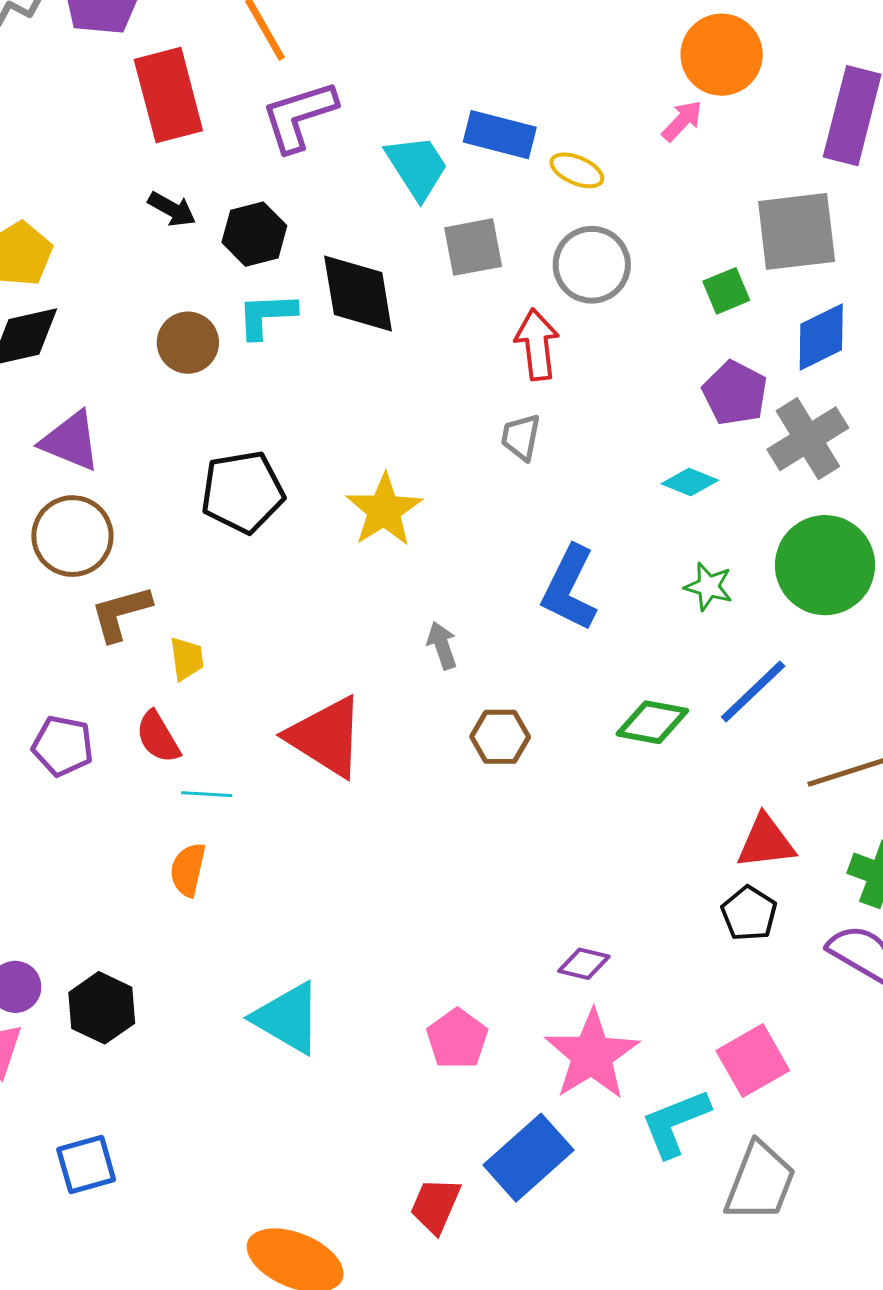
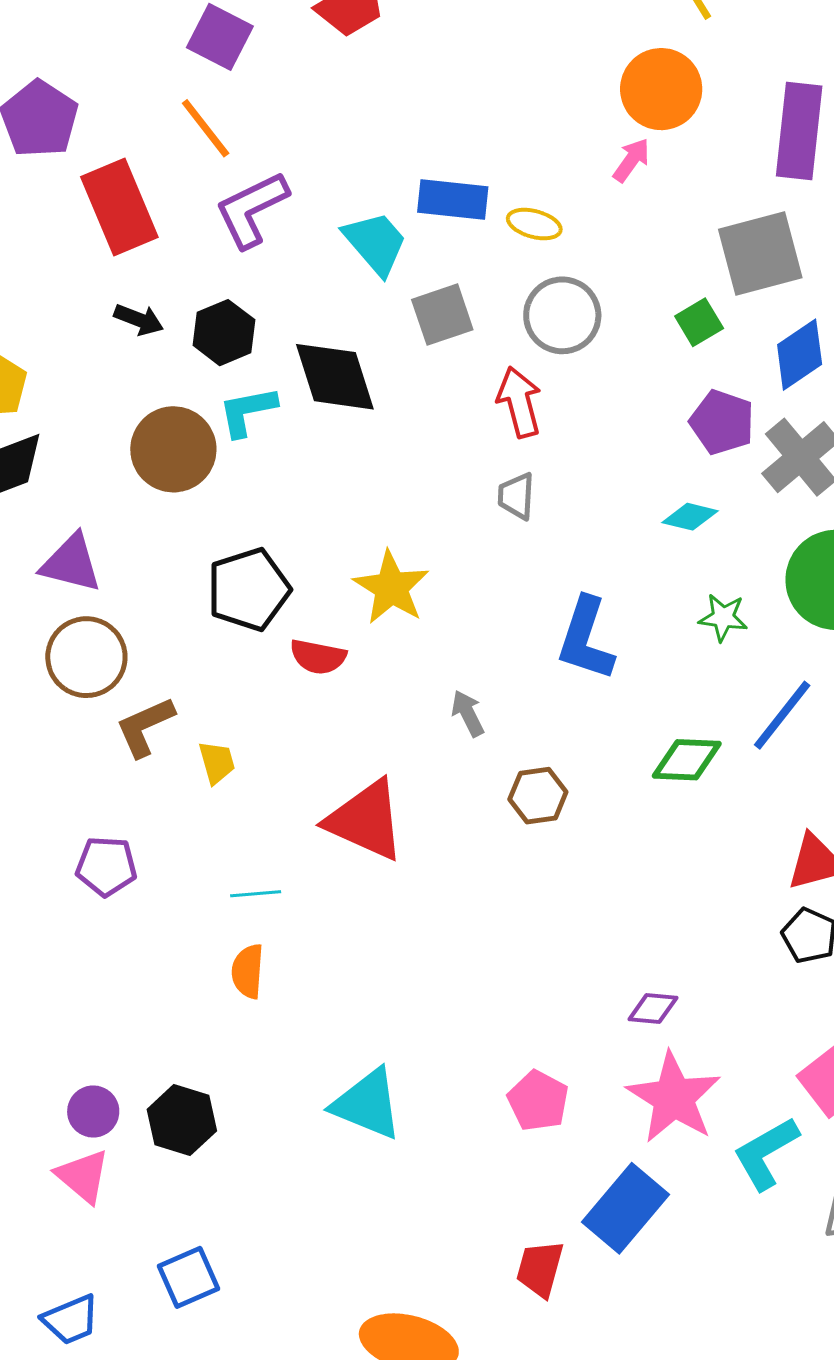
brown circle: (188, 343) -> (173, 449), size x1.4
red semicircle: (158, 737) -> (318, 657), moved, turned -40

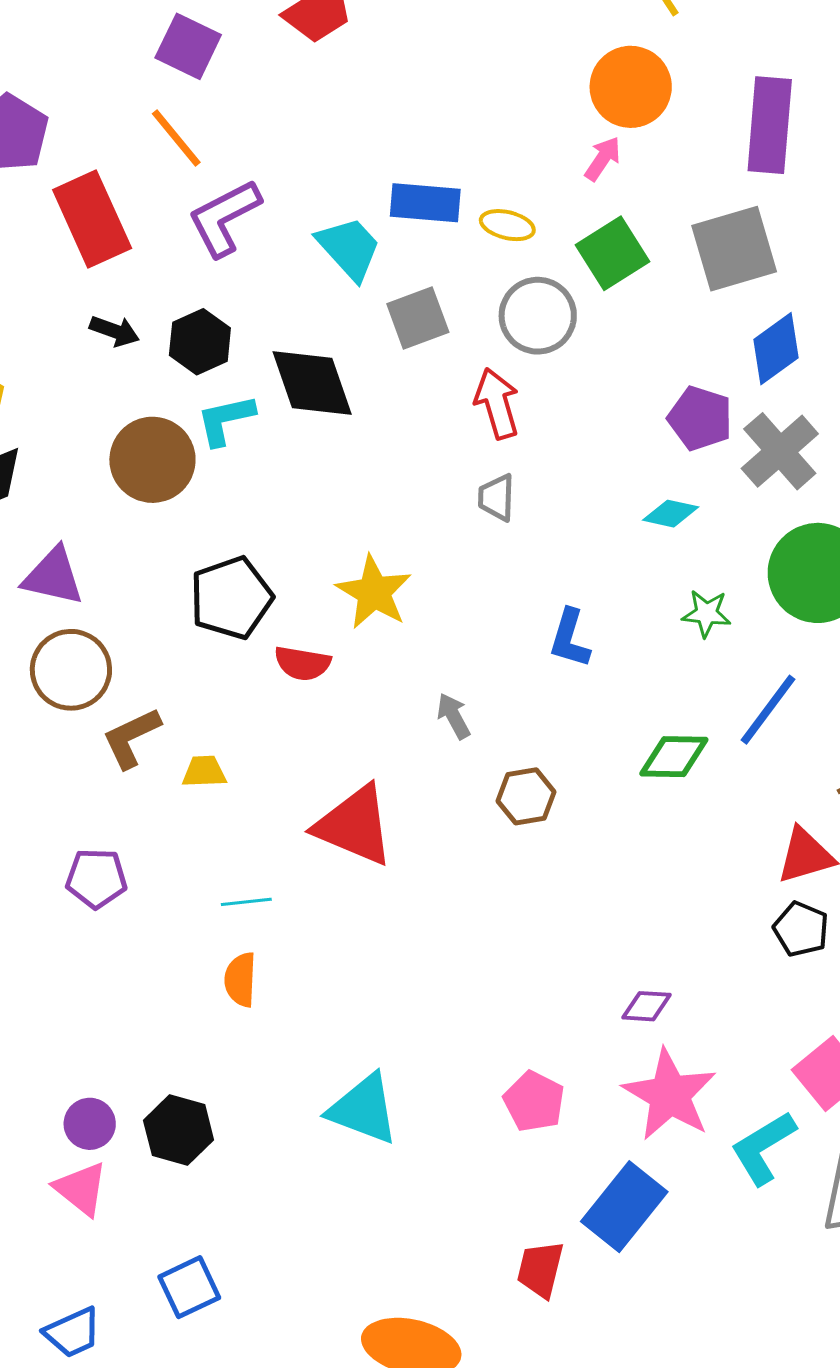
green square: (699, 322) -> (612, 253), moved, size x1.5
blue L-shape: (586, 639) -> (570, 638), size x0.7
yellow trapezoid: (217, 762) -> (204, 772), turned -75

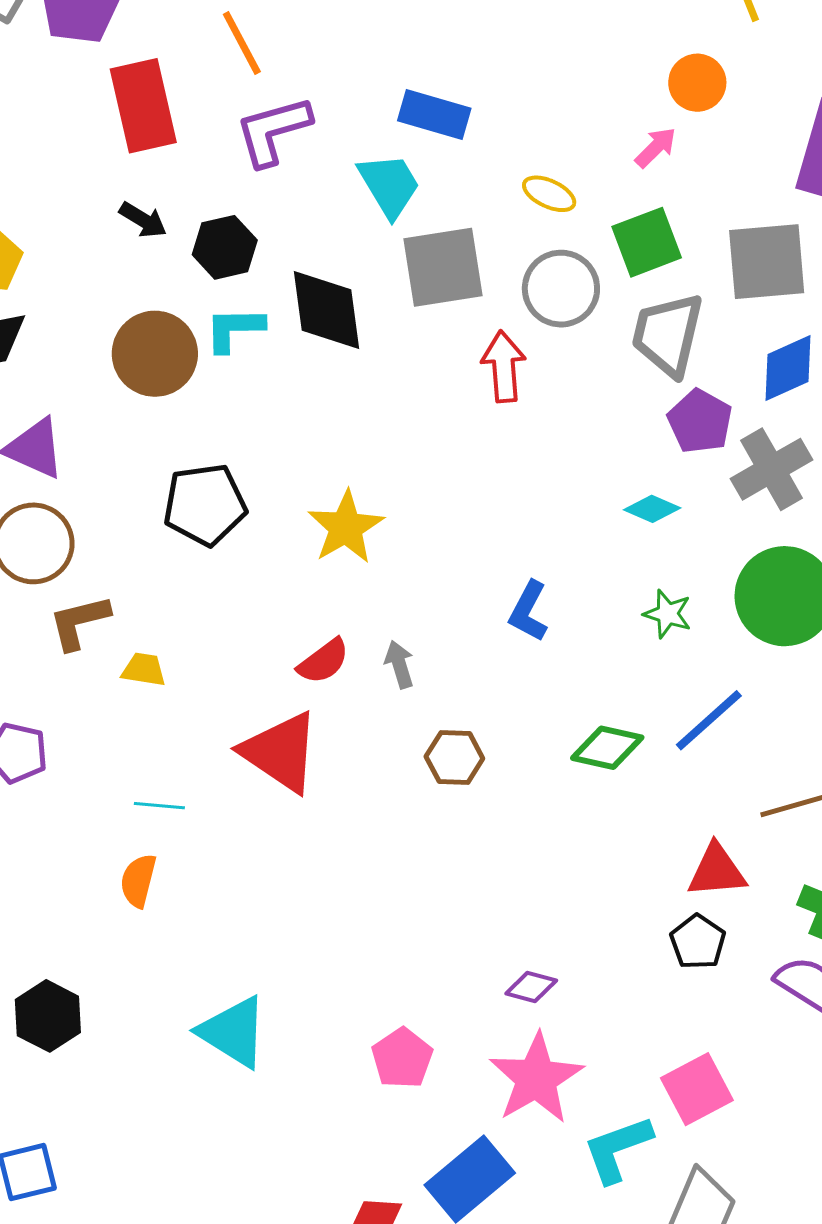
orange circle: (631, 87) -> (697, 83), size x0.7
blue rectangle: (425, 203) -> (434, 114), moved
gray square: (418, 318) -> (443, 267), size x1.4
gray trapezoid: (497, 498) -> (668, 334), moved, size x1.8
red semicircle: (302, 663) -> (323, 661), moved, turned -58

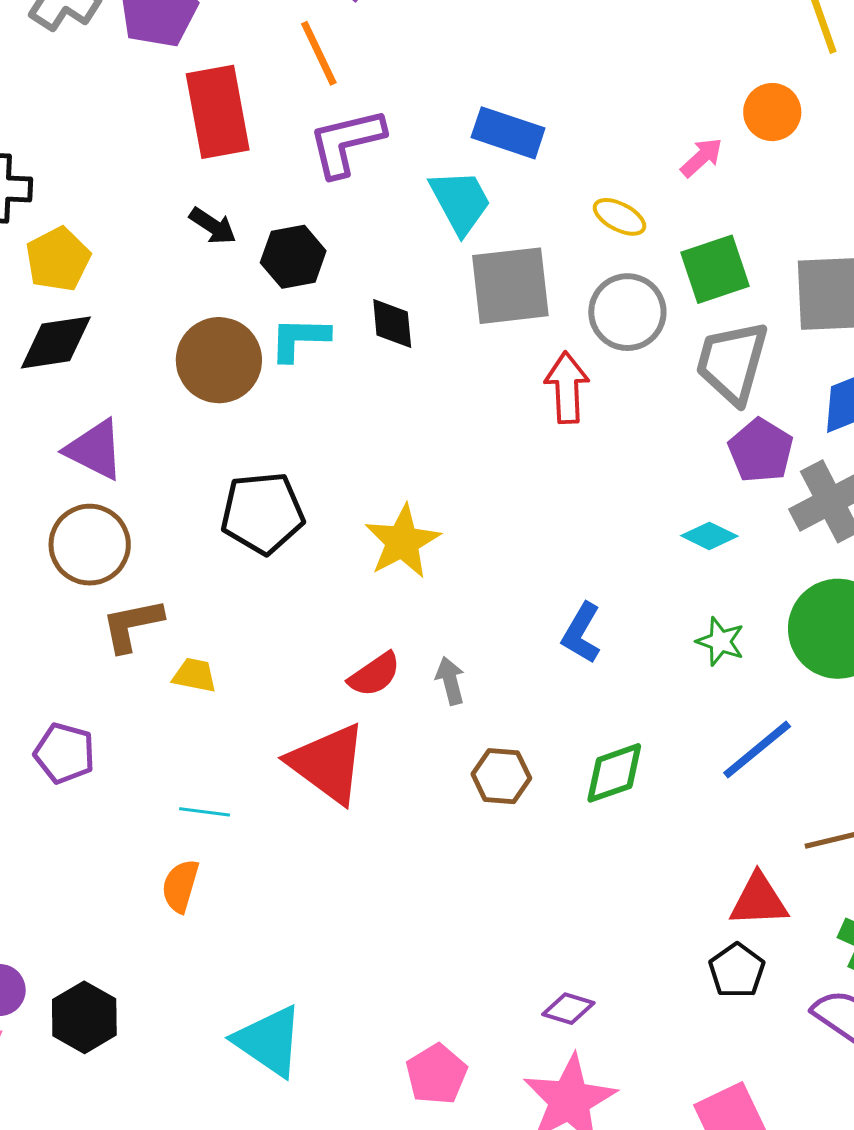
pink arrow: (656, 148) -> (702, 157), moved
black diamond: (326, 310) -> (392, 324), size x0.6
green diamond: (607, 748) -> (614, 773), moved, turned -34

